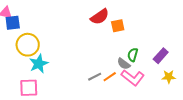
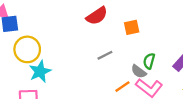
red semicircle: (100, 17) -> (97, 16), moved
gray line: (95, 77) -> (105, 55), moved

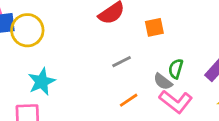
yellow circle: (27, 49) -> (27, 30), moved
orange line: (122, 87) -> (129, 100), moved

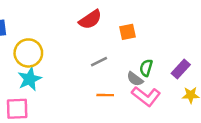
yellow circle: (27, 30) -> (28, 53), moved
orange line: (129, 100) -> (105, 95), turned 35

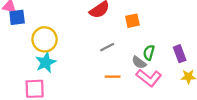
purple rectangle: (181, 69) -> (180, 54), turned -63

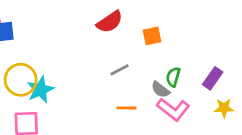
yellow circle: (45, 39) -> (21, 80), moved
purple rectangle: (180, 54) -> (213, 78), turned 56

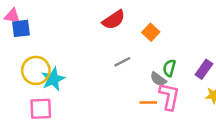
orange square: (152, 36) -> (151, 32), turned -35
orange line: (127, 108) -> (148, 103), moved
pink L-shape: (173, 109) -> (169, 96), turned -116

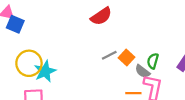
blue square: (21, 28) -> (15, 24), turned 30
orange square: (151, 32) -> (126, 58), moved

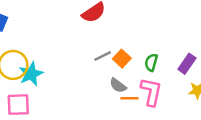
gray semicircle: (143, 71) -> (118, 85), moved

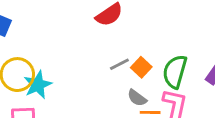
green semicircle: (151, 62) -> (175, 72), size x1.6

